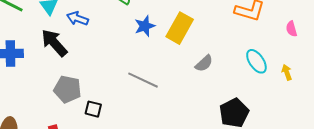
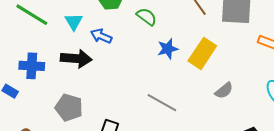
black arrow: (54, 43) -> (76, 59), turned 132
gray pentagon: (67, 89) -> (69, 108), moved

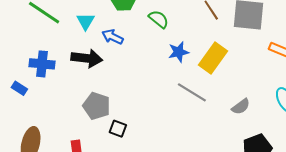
gray semicircle: (224, 91) -> (241, 107), moved
gray line: (162, 103) -> (192, 92), moved
gray pentagon: (69, 108) -> (96, 106), moved

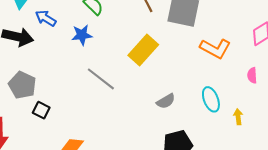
blue star: (179, 52) -> (82, 35), moved
gray line: (192, 92) -> (101, 79), moved

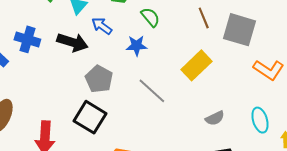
gray pentagon: (22, 85) -> (99, 79), moved
black square: (41, 110) -> (90, 117), size x1.8

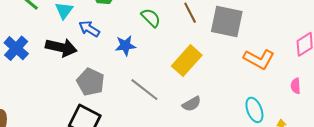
green semicircle: (150, 17) -> (151, 18), moved
blue cross: (27, 39) -> (16, 48), turned 30
gray semicircle: (215, 118) -> (192, 104), moved

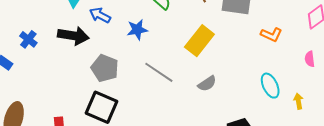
blue cross: (16, 48) -> (28, 39), size x0.7
orange L-shape: (259, 59) -> (271, 35), size x0.7

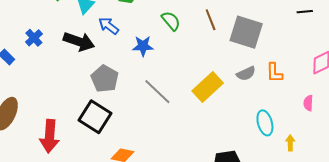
orange L-shape: (271, 35) -> (274, 73), turned 55
yellow rectangle: (199, 41) -> (208, 87), moved
gray semicircle: (207, 84) -> (246, 74), moved

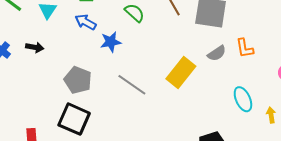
blue arrow: (109, 26) -> (86, 22), moved
black arrow: (79, 41) -> (35, 47), moved, size x0.6

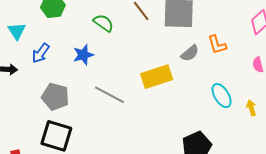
blue arrow: (86, 22) -> (41, 53), moved, turned -75
yellow rectangle: (181, 73) -> (157, 77), turned 40

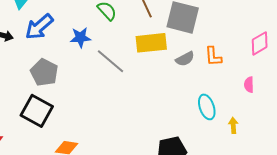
blue arrow: (41, 53) -> (39, 27), size x1.4
yellow rectangle: (157, 77) -> (151, 43), moved
gray line: (110, 95) -> (110, 61), moved

